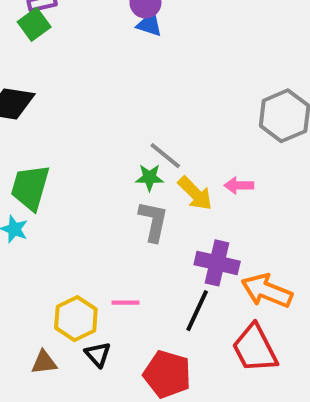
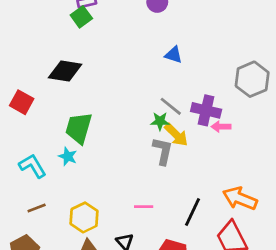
blue triangle: (149, 24) -> (174, 55), moved
yellow arrow: (195, 193) -> (176, 135), moved
purple cross: (217, 263) -> (206, 110), moved
yellow hexagon: (76, 319) -> (84, 217), moved

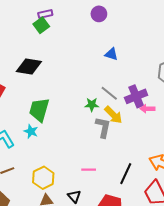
purple cross: (206, 110) -> (136, 96), turned -35
green star: (160, 121) -> (92, 105), moved

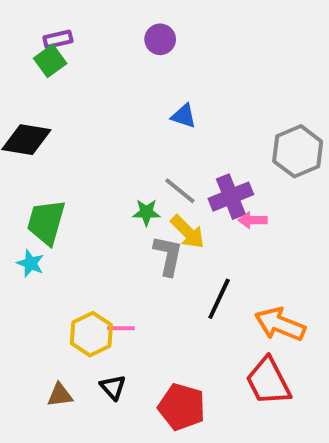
pink line: (89, 170) -> (121, 328), moved
black line: (126, 174) -> (219, 299), moved
yellow hexagon: (43, 178) -> (91, 334), moved

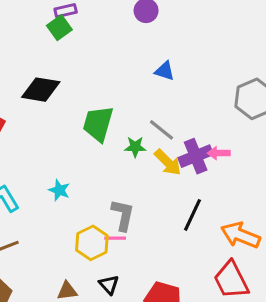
purple cross: (231, 197) -> (196, 156), moved
green trapezoid: (46, 222) -> (98, 124), moved
gray L-shape: (168, 256) -> (123, 215), moved
cyan star: (30, 263) -> (59, 190), moved

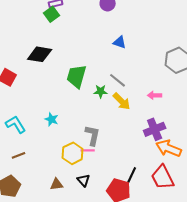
purple cross: (196, 156) -> (155, 129), moved
black line: (192, 215) -> (131, 177), moved

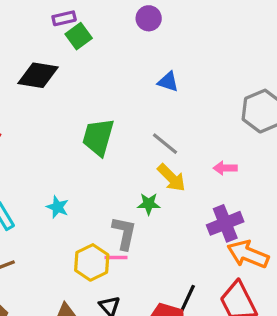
green square: (52, 14) -> (79, 36), moved
black diamond: (40, 54) -> (38, 75), moved
green star: (101, 91) -> (149, 204), moved

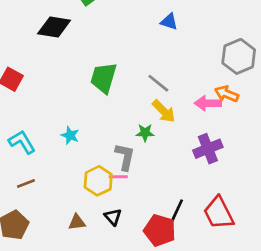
blue triangle: (168, 82) -> (169, 22), moved
pink arrow: (225, 168) -> (208, 103), size x1.4
orange arrow: (248, 254) -> (227, 94), moved, size x0.7

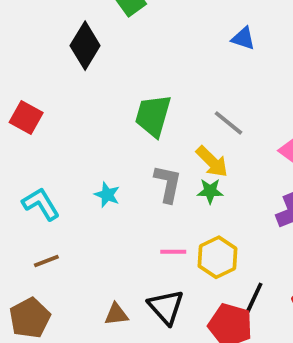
black diamond: (54, 27) -> (85, 46), turned -68
yellow arrow: (164, 111) -> (212, 162), moved
gray L-shape: (125, 157) -> (168, 184), moved
yellow hexagon: (98, 181) -> (217, 257), moved
black triangle: (113, 217) -> (166, 307), size x1.5

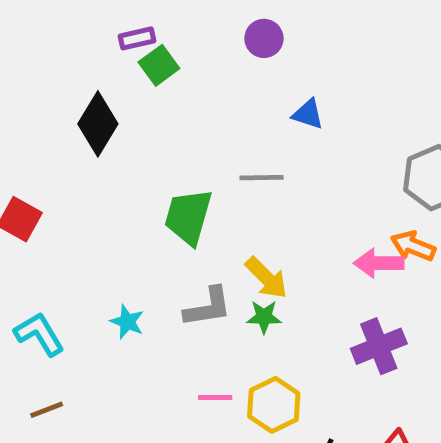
gray line: (229, 123) -> (262, 178), moved, turned -40
gray L-shape: (168, 184) -> (208, 307), turned 69

